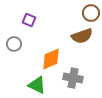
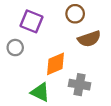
brown circle: (91, 13) -> (75, 14), moved
purple square: (29, 20) -> (32, 21), size x1.5

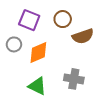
brown circle: (75, 14) -> (63, 19), moved
orange diamond: (56, 64) -> (38, 53), moved

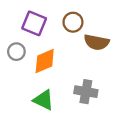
brown semicircle: (83, 36) -> (97, 42), turned 30

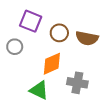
brown circle: (73, 22) -> (59, 33), moved
orange diamond: (45, 61) -> (52, 64), moved

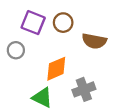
brown circle: (59, 33) -> (63, 23), moved
gray cross: (77, 83) -> (84, 89), turned -30

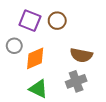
brown semicircle: (94, 41) -> (81, 55), moved
orange diamond: (56, 69) -> (35, 58), moved

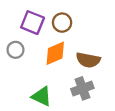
orange diamond: (35, 58) -> (55, 53), moved

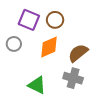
brown semicircle: (88, 60) -> (78, 53), turned 130
gray cross: (82, 88) -> (73, 78), turned 36

